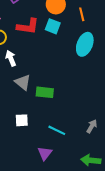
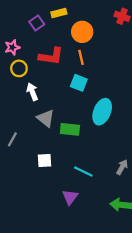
orange line: (82, 14) -> (81, 57), moved
cyan square: (53, 26) -> (79, 83), moved
cyan ellipse: (85, 44) -> (102, 112), moved

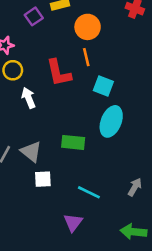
red L-shape: (51, 56) -> (59, 73), moved, turned 70
cyan square: (79, 83) -> (103, 86), moved
gray triangle: (46, 118) -> (31, 152), moved

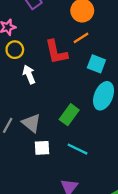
orange line: (86, 57) -> (81, 38), turned 70
green rectangle: (73, 142) -> (69, 115), turned -60
cyan line: (89, 192) -> (77, 149), moved

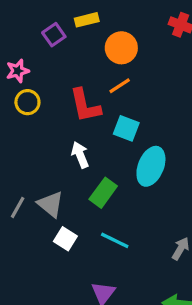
cyan square: (96, 64) -> (126, 128), moved
white arrow: (29, 75) -> (80, 155), moved
white square: (42, 148) -> (65, 239), turned 35

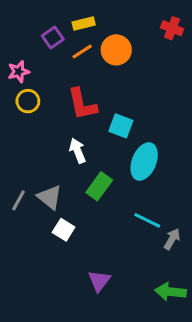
orange line: (120, 86) -> (82, 51), moved
cyan line: (115, 240) -> (147, 220), moved

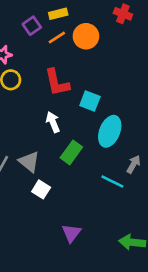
red cross: (172, 28) -> (123, 14), moved
gray arrow: (172, 239) -> (133, 164), moved

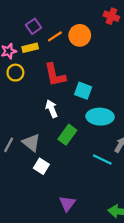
yellow rectangle: (58, 14) -> (30, 48), moved
cyan ellipse: (110, 131) -> (100, 117), turned 70

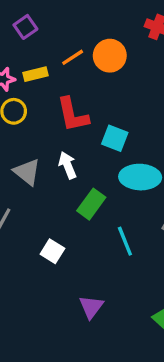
purple square: (33, 26) -> (25, 27), moved
gray triangle: (31, 143) -> (27, 172), moved
cyan line: (102, 159) -> (125, 241), moved, turned 42

